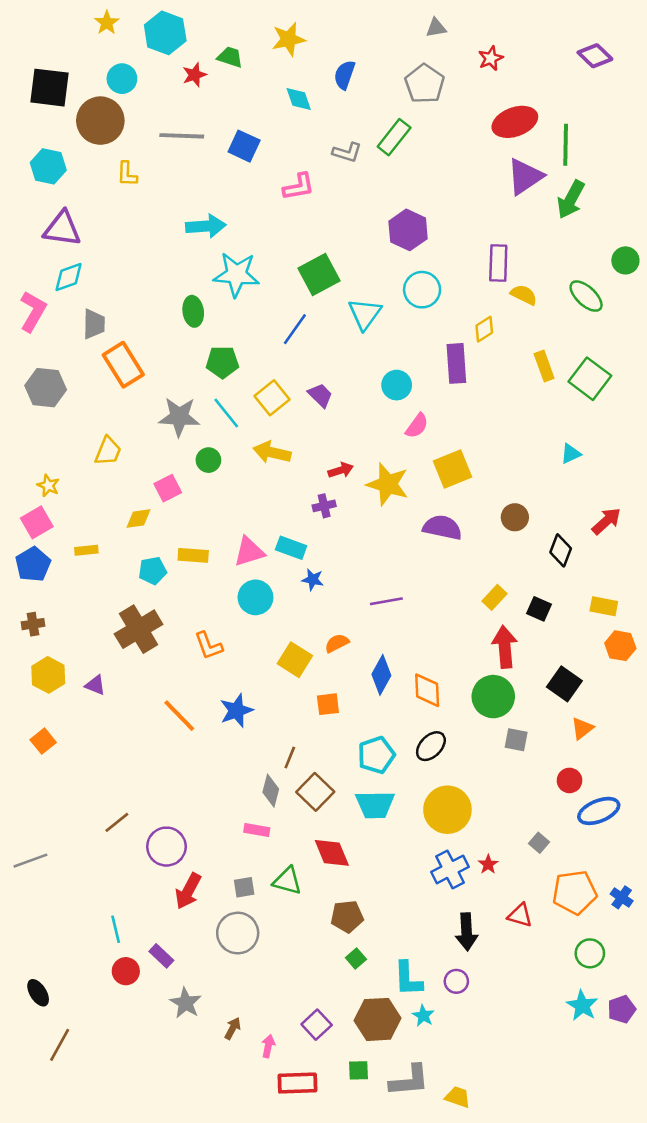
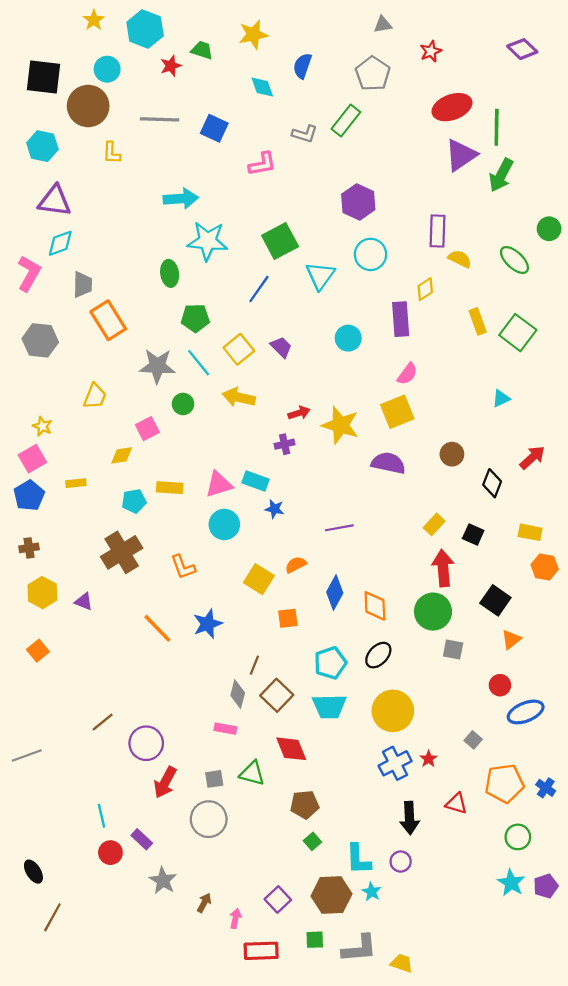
pink semicircle: (417, 426) -> (407, 374), moved

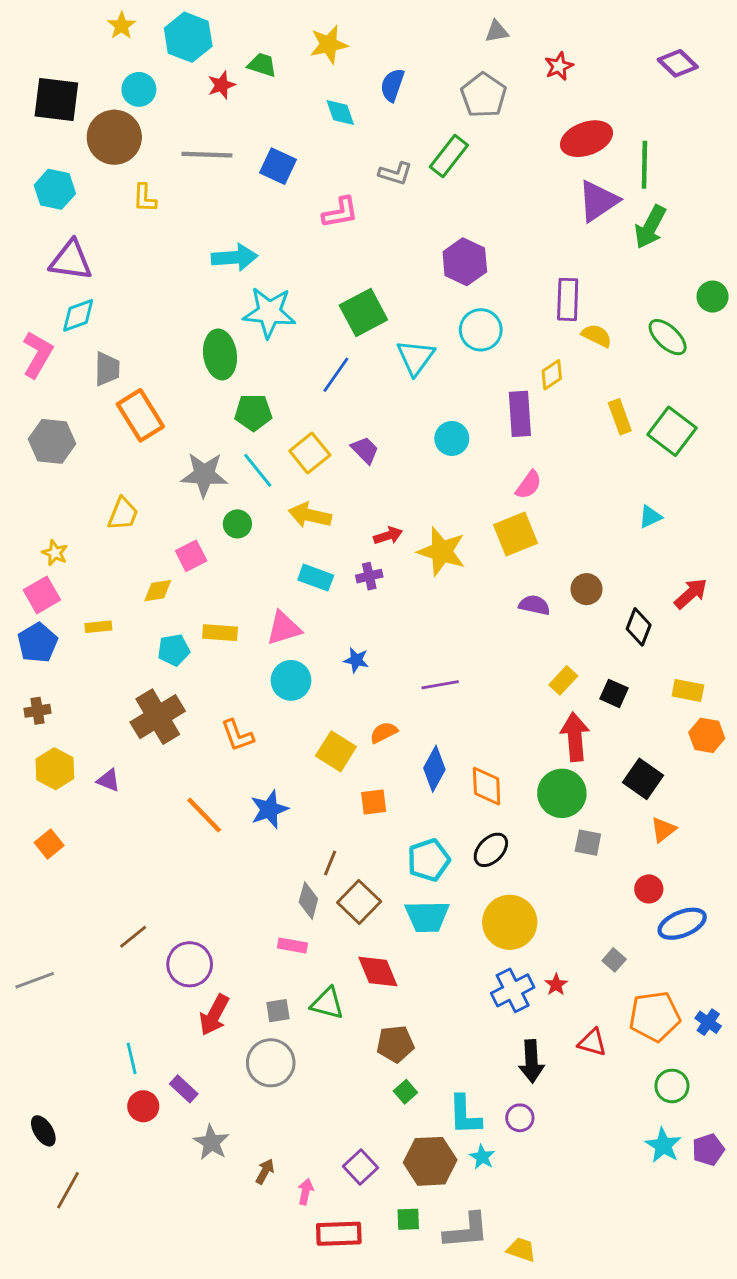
green ellipse: (170, 273) -> (220, 354), size x1.4
purple semicircle: (388, 463) -> (534, 605), moved, size x0.7
cyan rectangle: (256, 481) -> (316, 578), moved

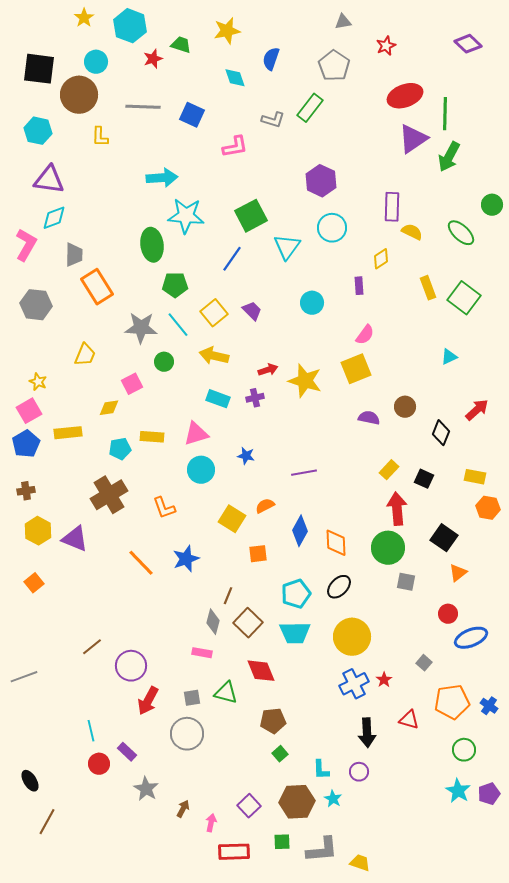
purple rectangle: (520, 414) -> (359, 286), size x0.6
yellow rectangle: (98, 627) -> (68, 433), size x1.5
purple triangle: (108, 780) -> (75, 539), size x1.6
cyan L-shape: (465, 1115) -> (321, 770), size x0.7

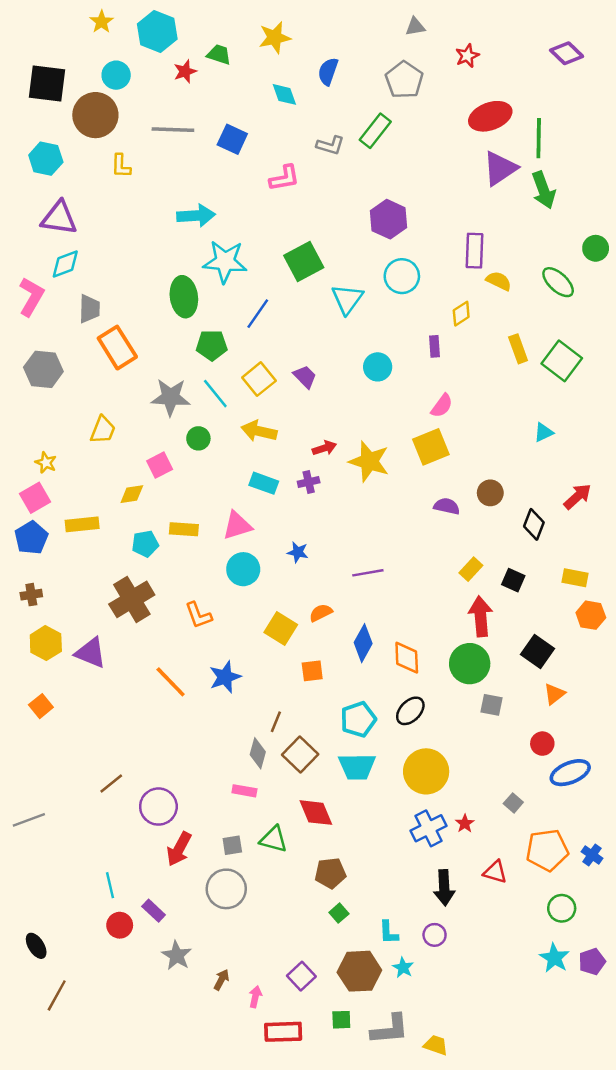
green arrow: (449, 157) -> (544, 190), turned -48
blue line: (232, 259) -> (258, 314), moved

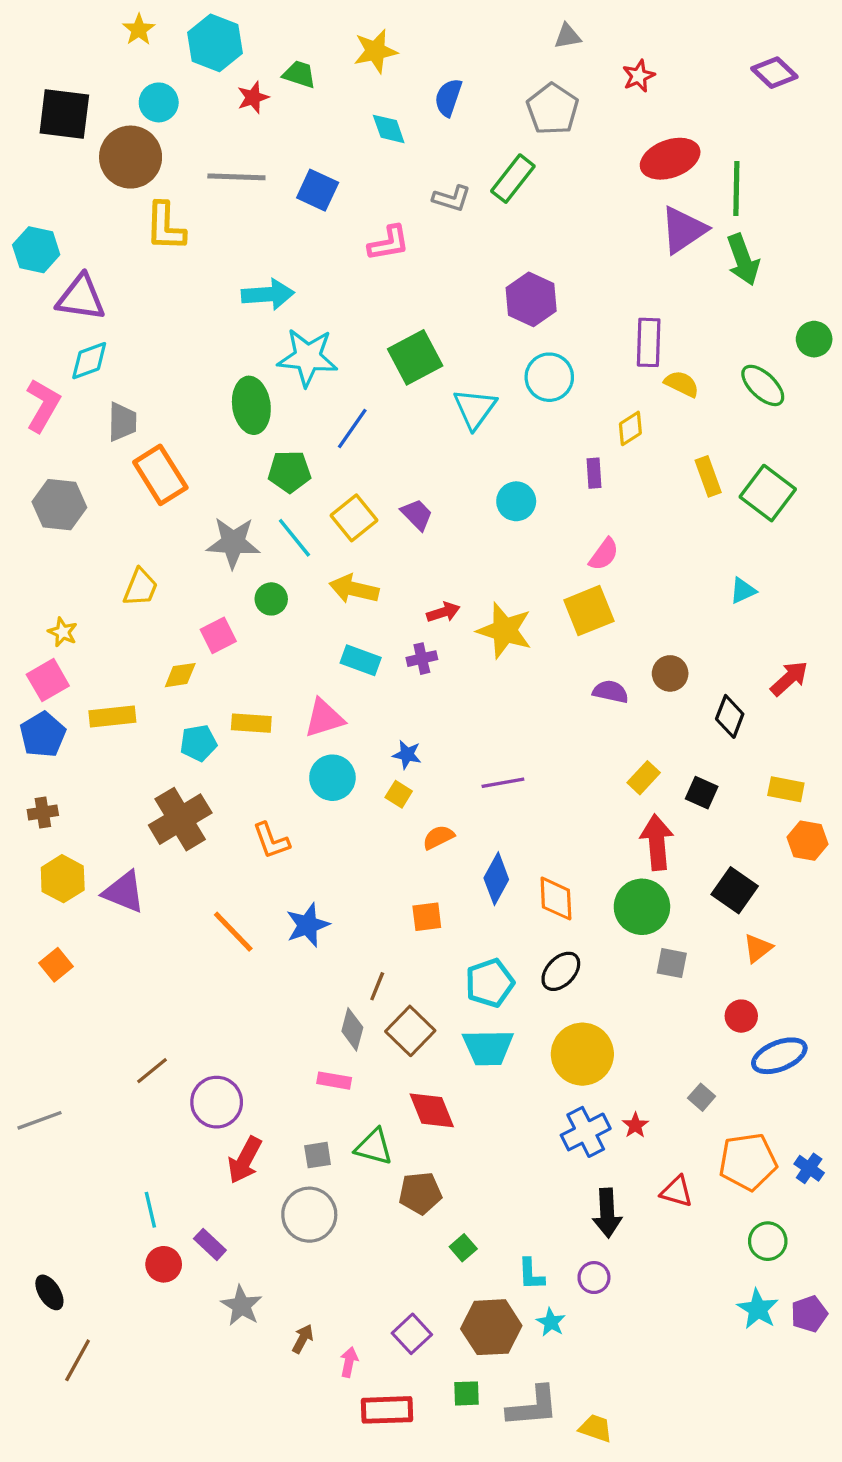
cyan hexagon: (46, 159) -> (36, 250), moved
yellow L-shape: (121, 166) -> (165, 227), size x1.5
yellow square: (281, 629) -> (399, 794), moved, size x0.6
brown pentagon: (330, 873) -> (420, 1193), moved

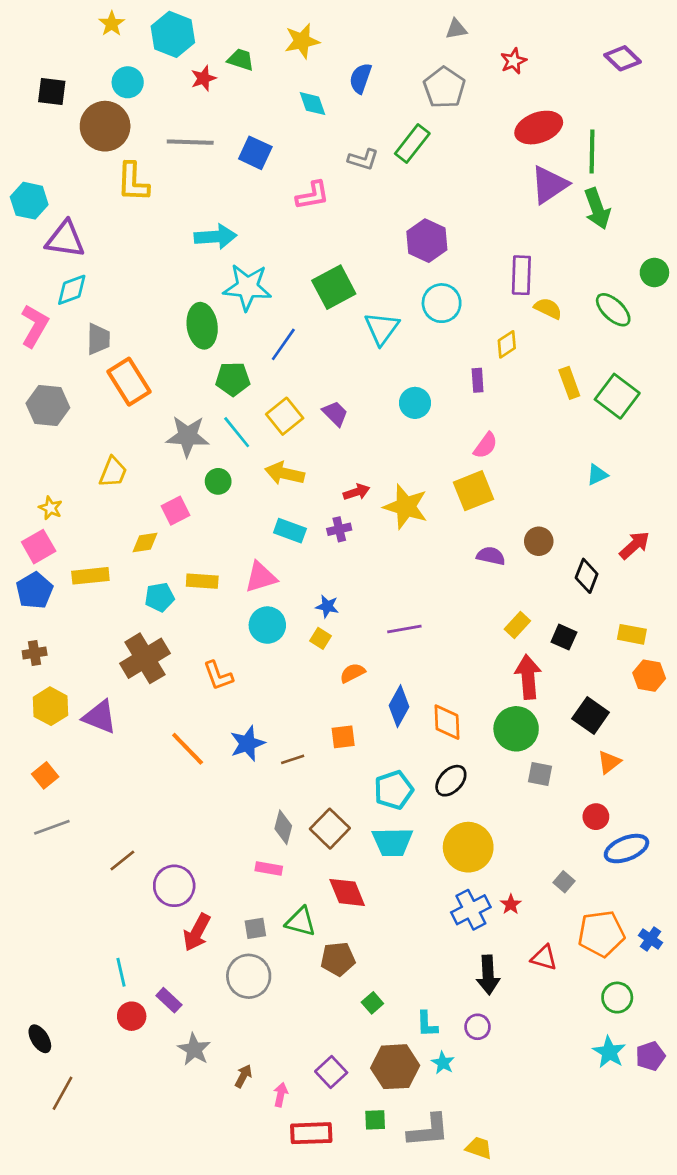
black square: (64, 114) -> (52, 92), size x0.7
brown line: (377, 986) -> (293, 759), moved, turned 50
gray line: (39, 1120) -> (52, 827), moved

